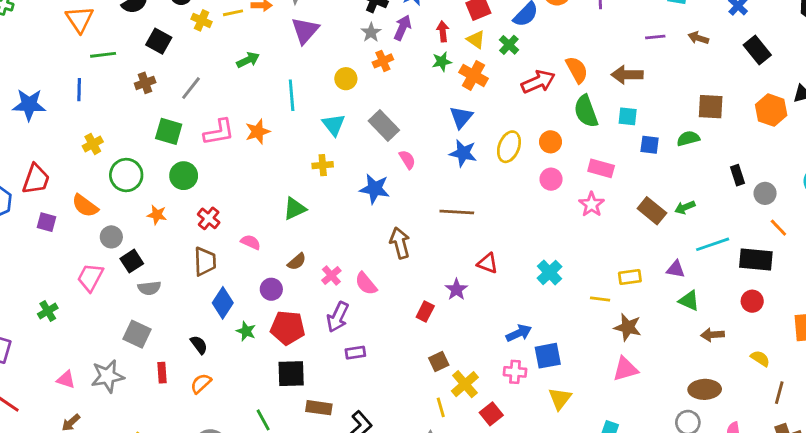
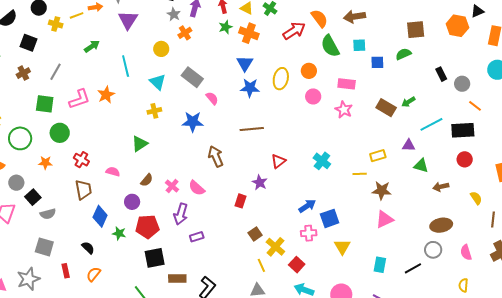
red triangle: (488, 263) -> (278, 161), turned -49
yellow semicircle: (760, 358) -> (476, 198), turned 32

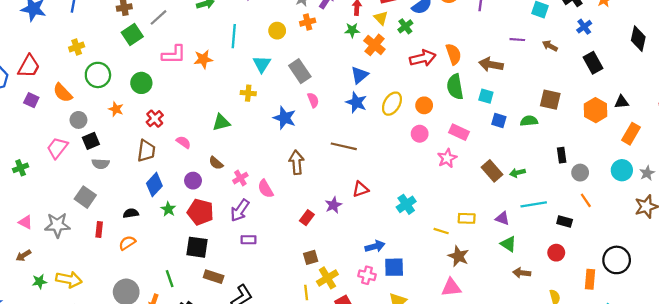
green square: (45, 104) -> (132, 35), moved, turned 30
black rectangle: (463, 130) -> (565, 222), size x0.6
brown semicircle: (147, 180) -> (216, 163), turned 72
black semicircle: (88, 248) -> (131, 213), turned -72

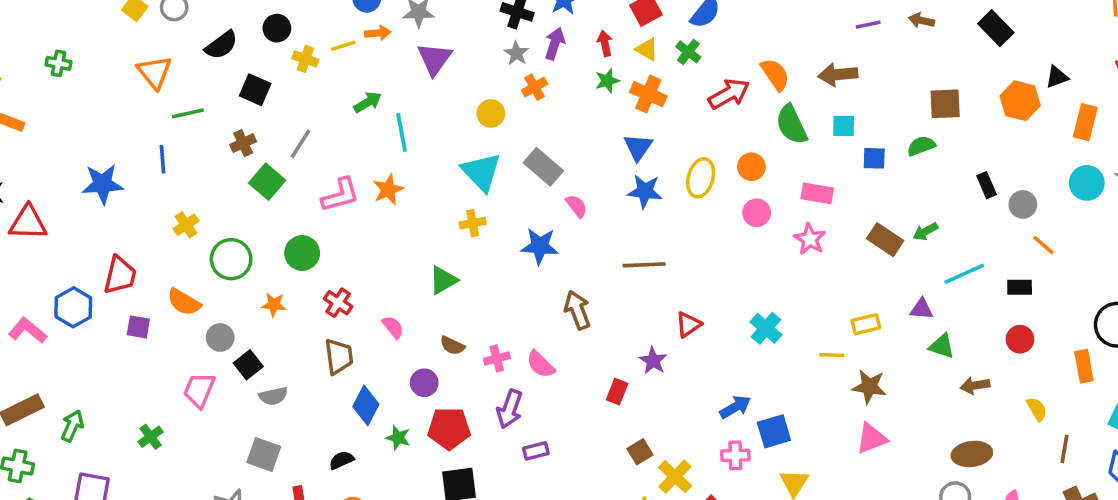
cyan line: (234, 36) -> (402, 132), moved
cyan triangle: (262, 64) -> (481, 172), size x1.4
pink semicircle: (183, 142) -> (393, 327), turned 32
pink cross: (240, 178) -> (497, 358), turned 32

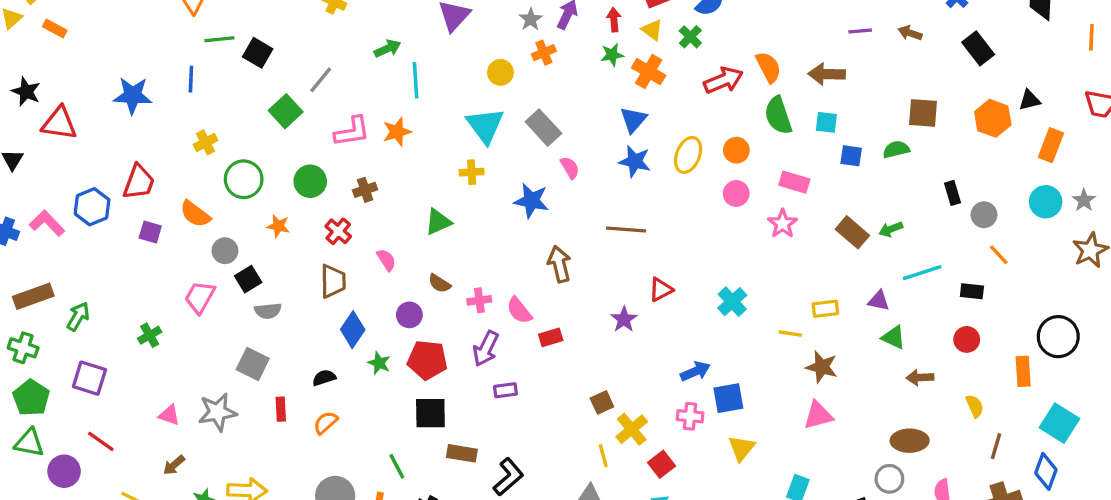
black square: (255, 90) -> (258, 53), moved
brown cross: (243, 143) -> (365, 190), moved
red rectangle: (617, 392) -> (551, 337), moved, turned 45

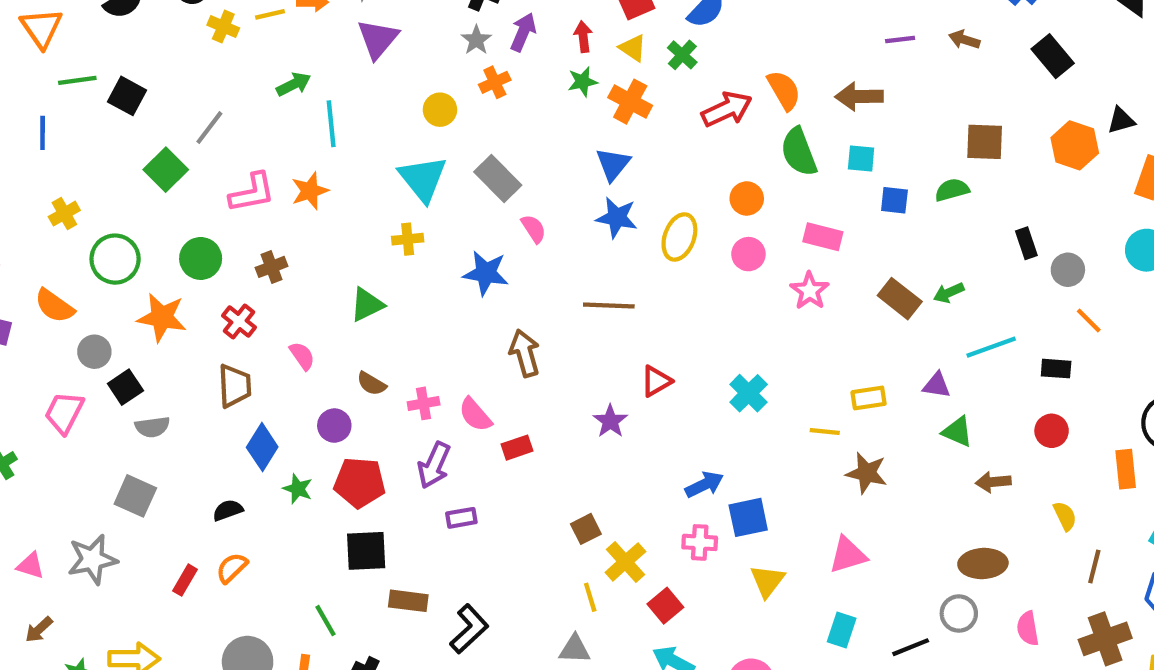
yellow ellipse: (688, 155) -> (679, 237), moved
orange star: (278, 226) -> (162, 317), size x1.6
red rectangle: (281, 409) -> (185, 580), moved, turned 35
pink triangle: (818, 415) -> (848, 555), moved

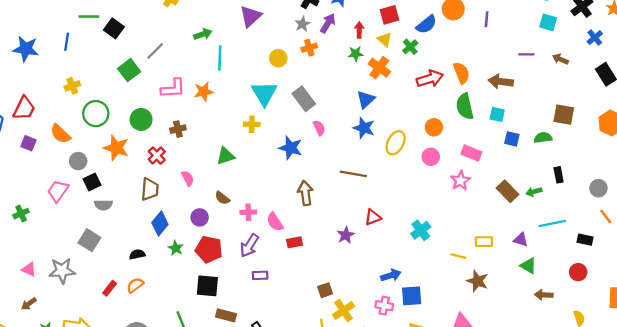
black rectangle: (1026, 243) -> (559, 175), moved

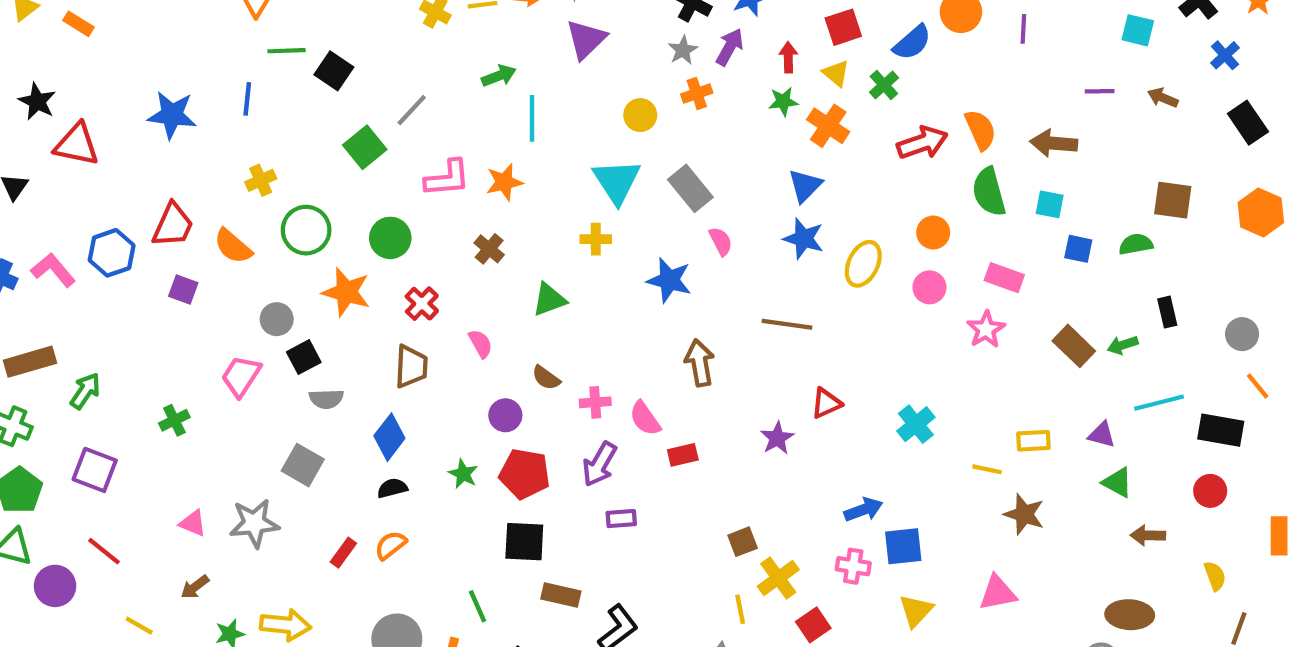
brown cross: (178, 129) -> (489, 249), moved, turned -35
orange semicircle: (60, 134) -> (233, 246), moved
blue diamond: (160, 224) -> (389, 437), moved
black rectangle: (585, 240) -> (1221, 430), size x1.5

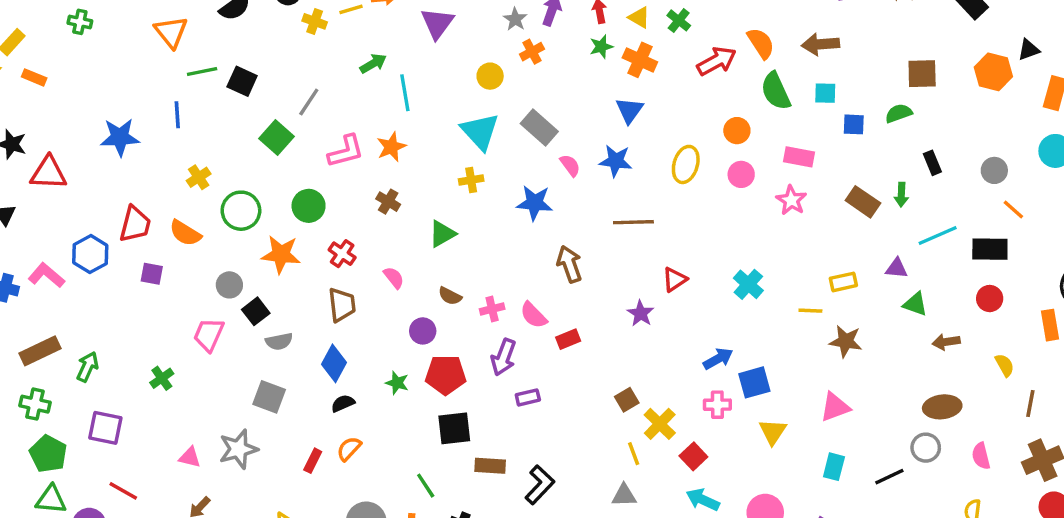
blue star: (804, 239) -> (616, 161), moved
green arrow: (1123, 345) -> (901, 195), turned -60

